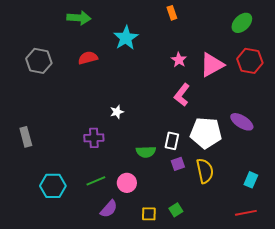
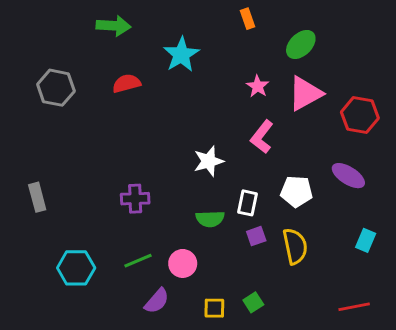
green ellipse: (242, 23) -> (301, 44), moved
red hexagon: (250, 61) -> (360, 115), moved
white star: (117, 112) -> (209, 161), moved, size x1.5
white pentagon: (206, 133) -> (297, 191), size x0.7
cyan rectangle: (251, 180) -> (366, 240), moved

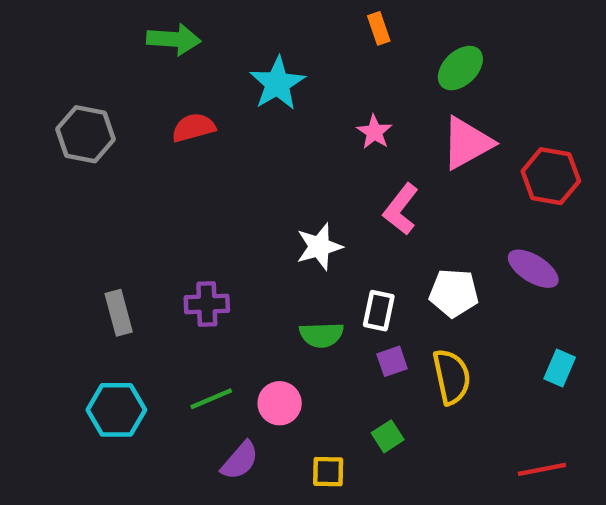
pink star: (258, 86) -> (374, 132), moved
gray rectangle: (37, 197) -> (119, 313), moved
green square: (253, 302) -> (388, 436), moved

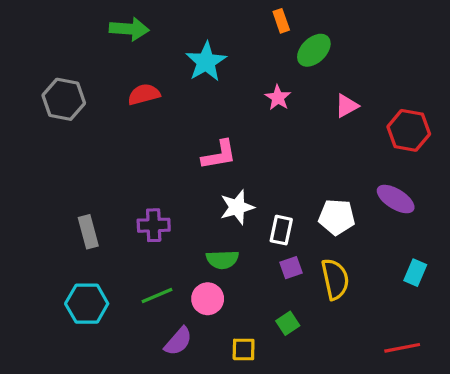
green ellipse: (460, 68) -> (314, 50), moved
pink triangle: (467, 143) -> (347, 106), size x0.6
pink L-shape: (401, 209) -> (219, 155), moved, turned -138
white star: (319, 247) -> (237, 207), moved
green semicircle: (321, 335) -> (222, 260), moved

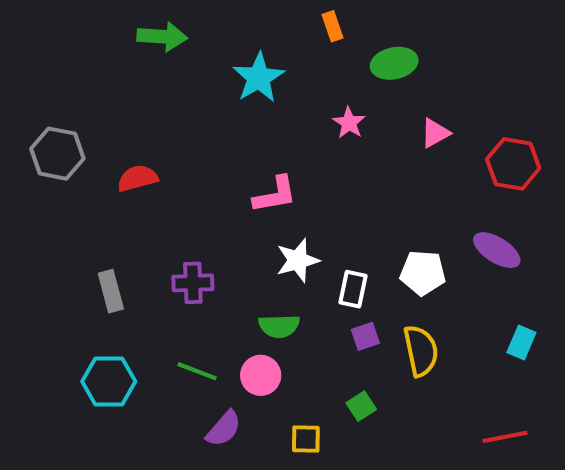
orange rectangle: (281, 21) -> (333, 26), moved
green ellipse: (314, 50) -> (394, 63), turned 32
red semicircle: (144, 94) -> (137, 178), moved
gray hexagon: (64, 99) -> (57, 154), moved
green line: (157, 295) -> (197, 371), turned 44

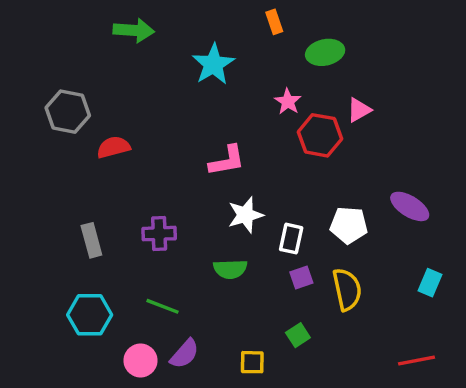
gray hexagon: (57, 154) -> (68, 112), moved
red hexagon: (513, 164) -> (320, 135), moved
pink circle: (261, 375) -> (141, 361), moved

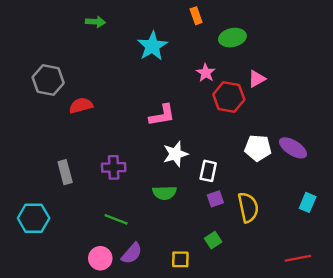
green arrow: (134, 30) -> (95, 22), size x0.7
white pentagon: (349, 225) -> (258, 148), moved
cyan hexagon: (90, 315) -> (34, 218), moved

